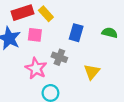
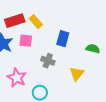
green semicircle: (110, 33) -> (93, 49), moved
pink star: (36, 68) -> (17, 78), moved

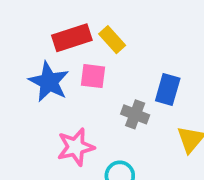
blue rectangle: (63, 39) -> (168, 89), moved
pink star: (17, 78) -> (76, 147), turned 30

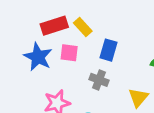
blue rectangle: (168, 89) -> (108, 50), moved

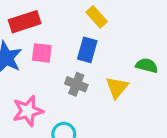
yellow rectangle: (83, 27) -> (97, 17), moved
yellow triangle: (138, 98) -> (117, 87), moved

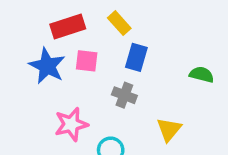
yellow rectangle: (97, 17) -> (119, 23), moved
yellow triangle: (117, 87) -> (169, 129), moved

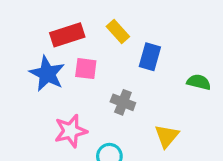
blue rectangle: (136, 57) -> (150, 57), moved

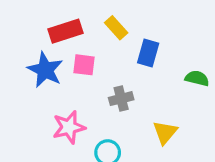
gray cross: (123, 102) -> (121, 99), turned -35

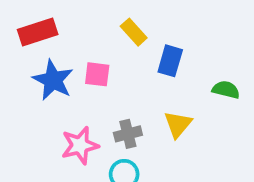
red rectangle: (65, 31) -> (38, 32), moved
gray cross: (121, 99) -> (128, 134), moved
yellow triangle: (165, 132) -> (178, 124), moved

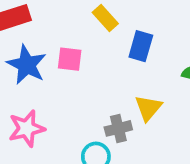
gray cross: (128, 134) -> (118, 128), moved
pink star: (80, 145) -> (27, 128), moved

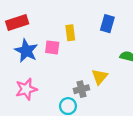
yellow rectangle: (105, 18) -> (70, 33), moved, turned 35
blue rectangle: (141, 46) -> (107, 24), moved

